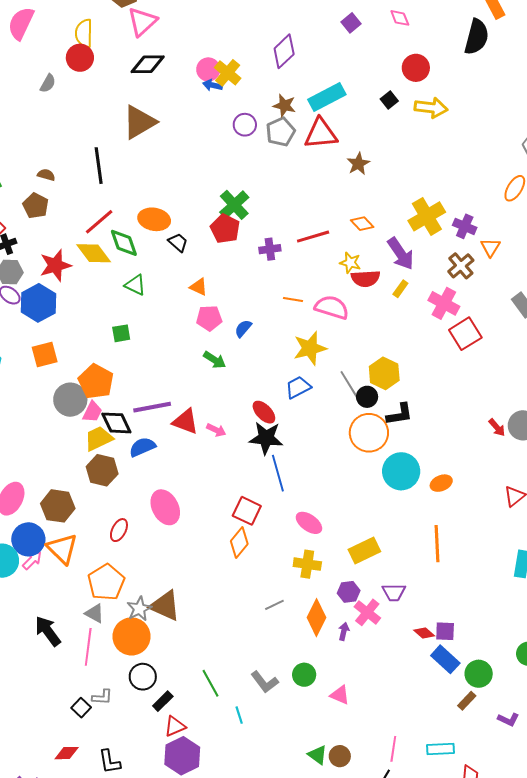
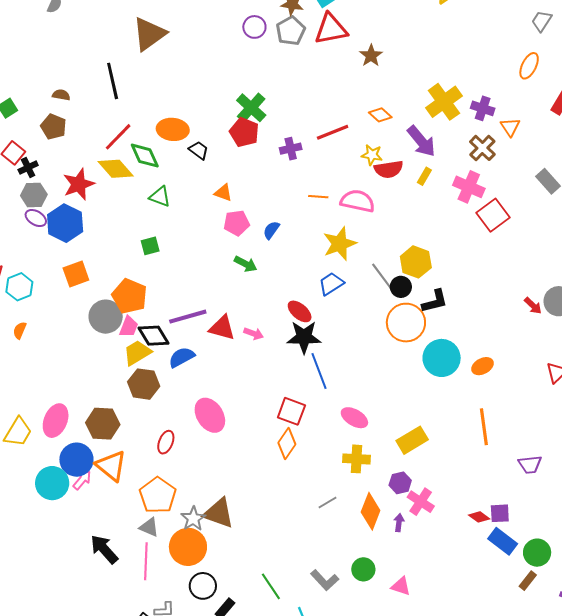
purple trapezoid: (394, 592) -> (530, 464), moved

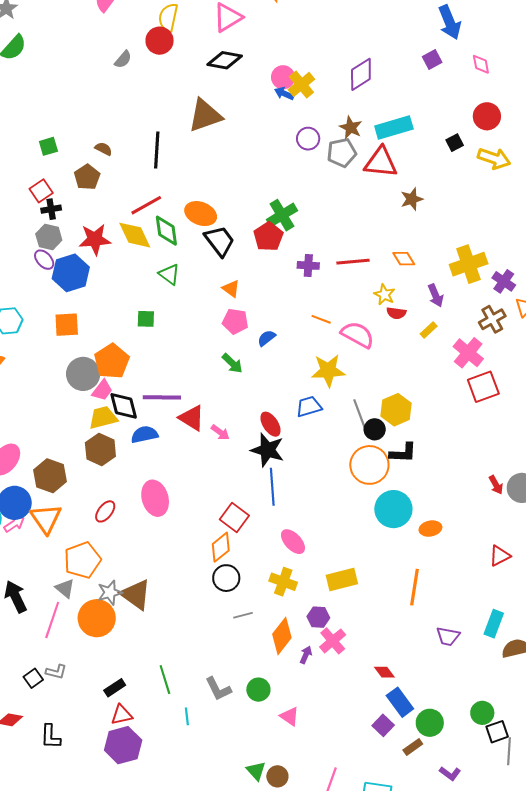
purple arrow: (421, 141) -> (436, 296), size x0.7
black trapezoid: (199, 150) -> (220, 241), size x1.6
red semicircle: (389, 169) -> (396, 313), size x0.7
purple square: (500, 513) -> (383, 725), moved, turned 30
black circle: (203, 586) -> (226, 578), moved

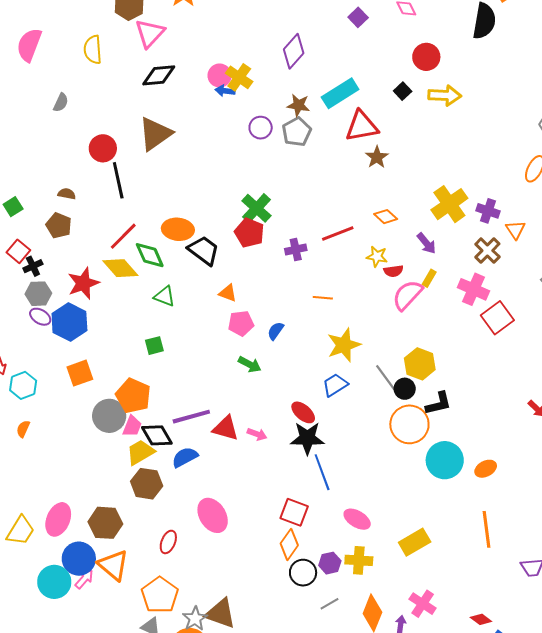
red circle: (160, 41) -> (103, 148), moved
red triangle: (381, 162) -> (362, 126), moved
pink semicircle: (358, 335) -> (408, 295), moved, turned -60
purple hexagon: (318, 617) -> (330, 563), moved

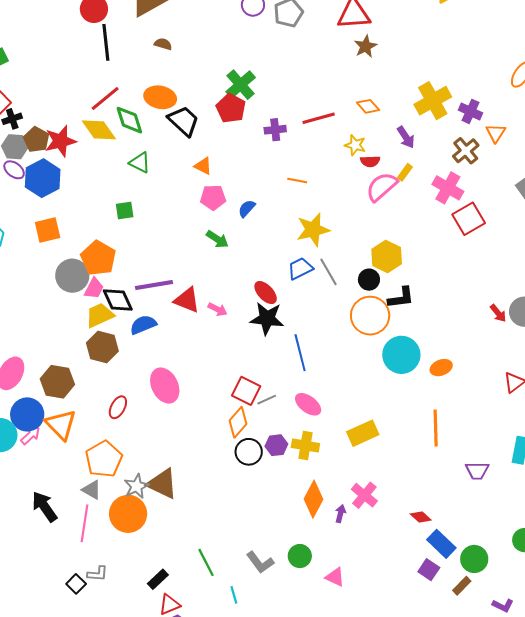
brown semicircle: (67, 194) -> (163, 44), moved
brown pentagon: (59, 225) -> (36, 139), moved
gray line: (386, 378) -> (328, 272), moved
blue line: (322, 472) -> (300, 353), moved
gray line: (329, 604) -> (267, 400), moved

